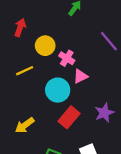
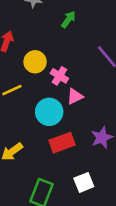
red rectangle: (69, 117) -> (62, 143), turned 30

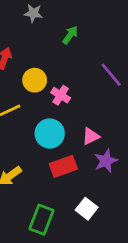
pink triangle: (75, 96) -> (91, 136), moved
white square: (84, 182) -> (87, 209), turned -30

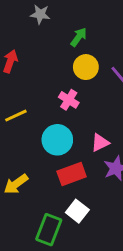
yellow circle: (35, 80) -> (86, 67), moved
white square: (87, 209) -> (77, 211), moved

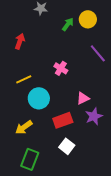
yellow circle: (86, 67) -> (88, 19), moved
cyan circle: (57, 140) -> (39, 98), moved
green rectangle: (49, 230) -> (30, 159), moved

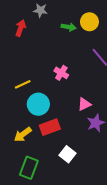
green arrow: (68, 24) -> (69, 27), turned 64
red arrow: (20, 41) -> (21, 28), moved
red rectangle: (63, 120) -> (50, 127), moved

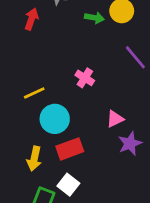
yellow arrow: (23, 134) -> (34, 159), turned -42
white square: (68, 154) -> (68, 185), moved

